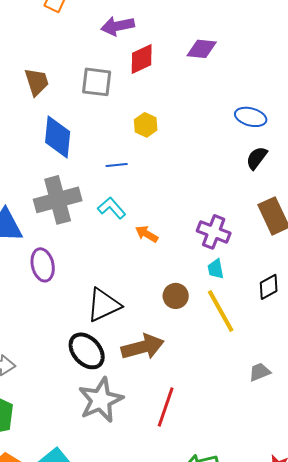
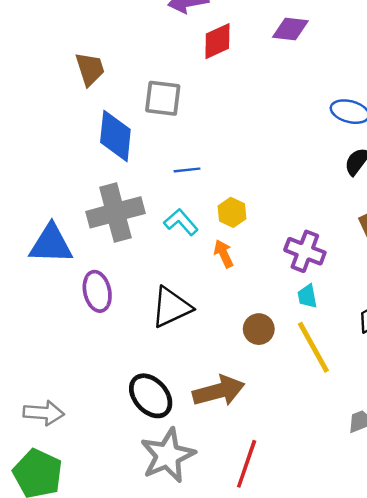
gray square: (97, 82) -> (163, 98), moved
yellow hexagon: (146, 125) -> (232, 212), moved
orange arrow: (147, 234) -> (224, 254), turned 35
black triangle: (104, 305) -> (171, 307), moved

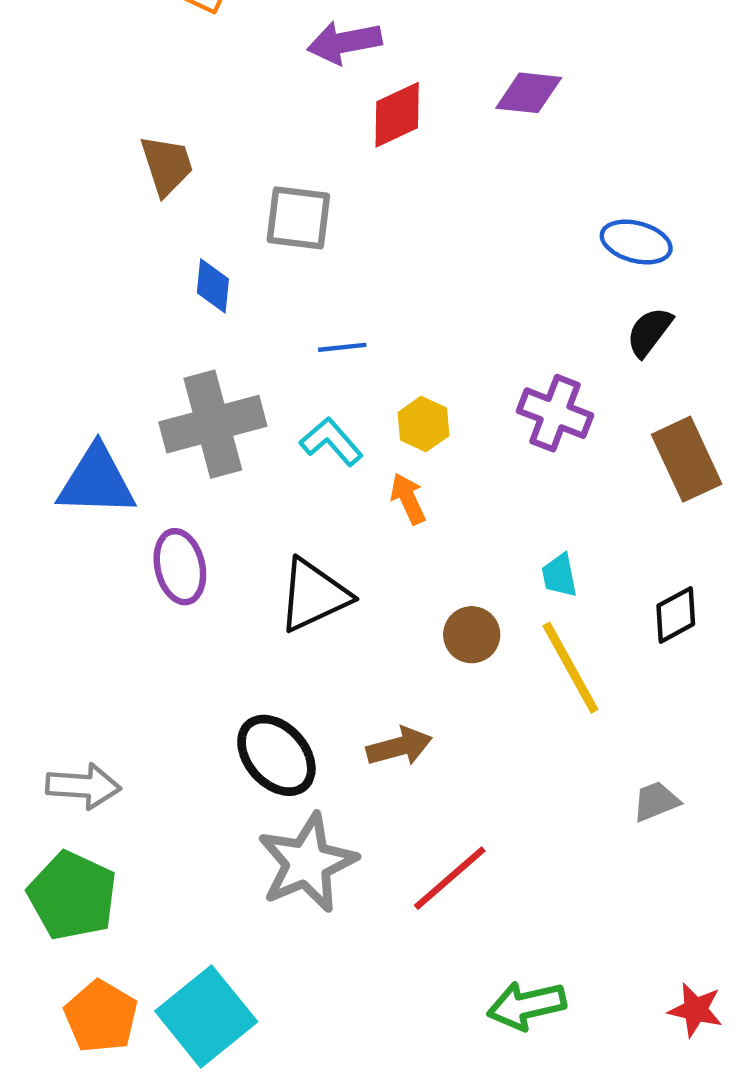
blue diamond: (115, 136) -> (213, 286), size x0.6
purple cross: (305, 251) -> (555, 413), moved
brown arrow: (219, 391) -> (399, 747), size x0.7
red line: (247, 464) -> (450, 878), turned 30

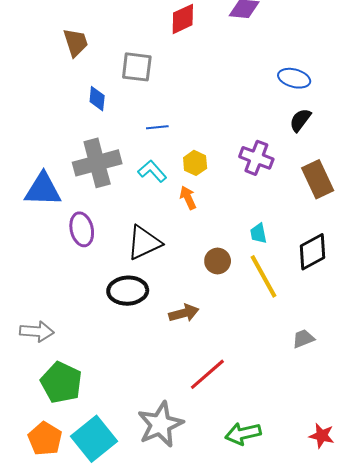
black diamond: (676, 615) -> (313, 252), size x1.4
black ellipse: (276, 755) -> (128, 291), moved, turned -51
gray star: (307, 863) -> (160, 424), moved
green pentagon: (72, 896) -> (61, 383), moved

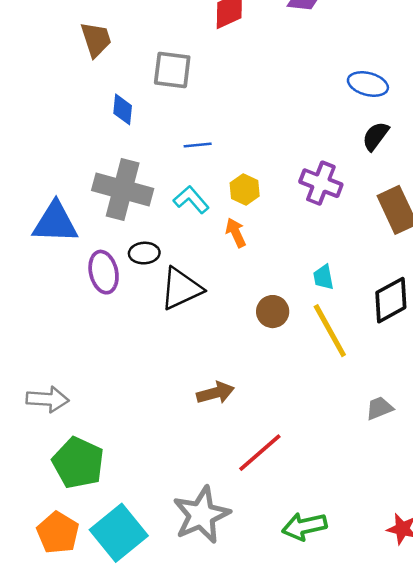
gray cross: (97, 163) -> (123, 190), turned 30
black ellipse: (128, 291) -> (144, 253), moved, size x0.6
brown arrow: (184, 313) -> (215, 393), moved

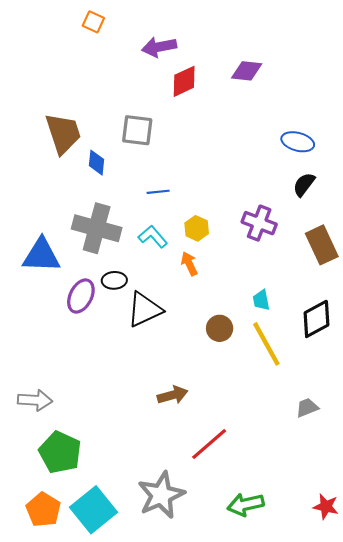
brown trapezoid: (96, 40) -> (63, 133), moved, size x1.4
purple ellipse: (104, 272) -> (81, 296), turned 40

